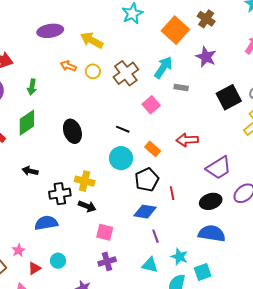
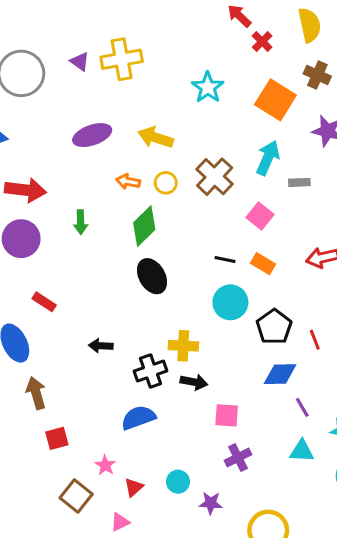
green diamond: (27, 123) -> (144, 226), moved
orange rectangle: (153, 149) -> (263, 264), moved
cyan circle: (58, 261) -> (178, 482), moved

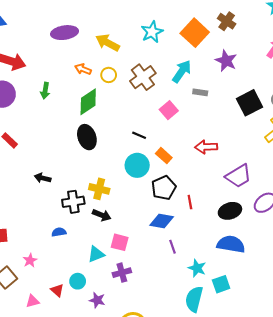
cyan star: (208, 87) -> (152, 32), moved
orange rectangle: (263, 264) -> (164, 156), moved
blue semicircle: (138, 418) -> (59, 232), size x0.6
cyan triangle: (302, 451) -> (96, 254), moved, turned -36
red triangle: (134, 487) -> (57, 290), moved, turned -48

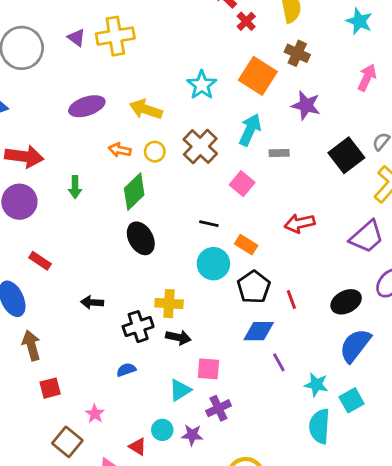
purple trapezoid: (238, 176) -> (367, 237), moved
blue semicircle: (231, 244) -> (355, 345), turned -52
purple star: (97, 300) -> (192, 435), moved

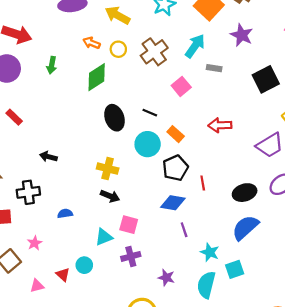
black ellipse: (141, 238) -> (115, 118), moved
black cross: (138, 327) -> (28, 192), moved
purple star: (192, 435) -> (166, 278), moved

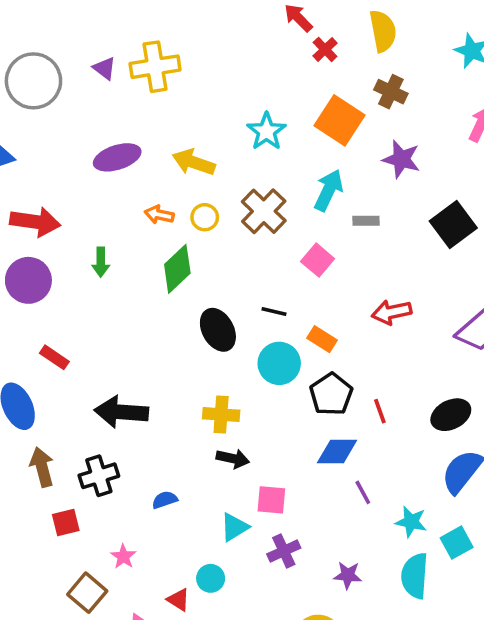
black arrow: (48, 157) -> (121, 412), size x1.8

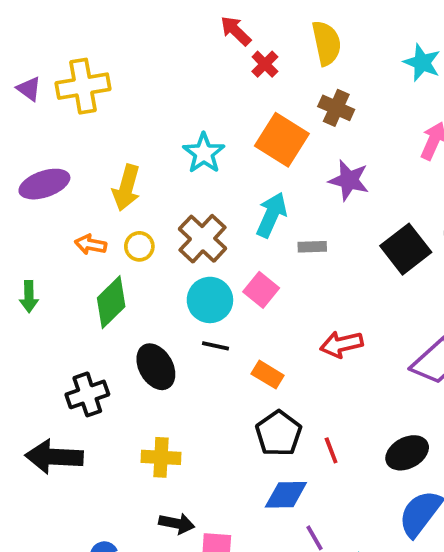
yellow arrow: (194, 162) -> (126, 188), turned -93
cyan circle: (279, 363) -> (210, 300), moved
black arrow: (233, 459) -> (177, 523), moved
black cross: (99, 476) -> (87, 394), moved

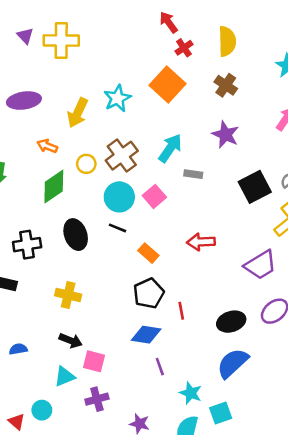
orange square: (282, 140) -> (167, 84), moved
cyan star: (204, 153) -> (117, 98), moved
yellow circle: (139, 246) -> (86, 164), moved

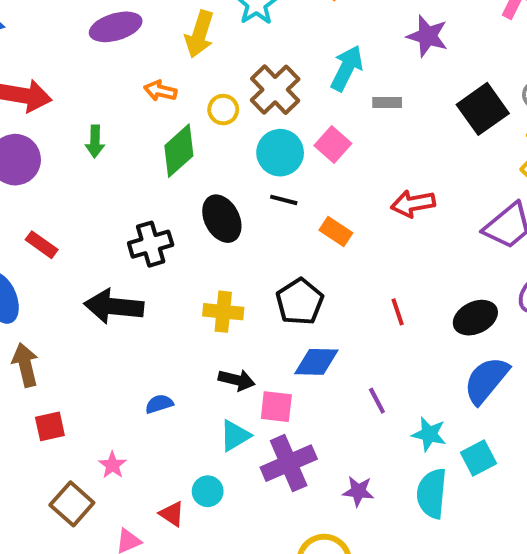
black pentagon: (149, 293) -> (300, 302), moved
blue diamond: (146, 335) -> (316, 362), moved
purple cross: (97, 399) -> (289, 463), size x1.5

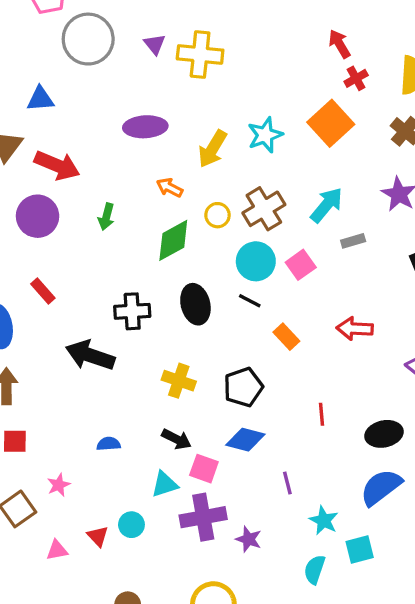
gray rectangle: (387, 103) -> (353, 241), turned -30
purple star: (358, 491) -> (249, 539), moved
cyan semicircle: (432, 493) -> (315, 569), size x0.7

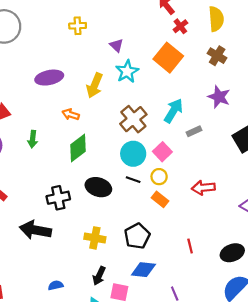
purple triangle: (155, 44) -> (116, 45), moved
yellow cross: (200, 54) -> (78, 26), size x0.6
yellow circle: (217, 215) -> (159, 177), moved
black ellipse: (195, 304) -> (98, 187), turned -50
black arrow: (177, 439) -> (99, 276), turned 96

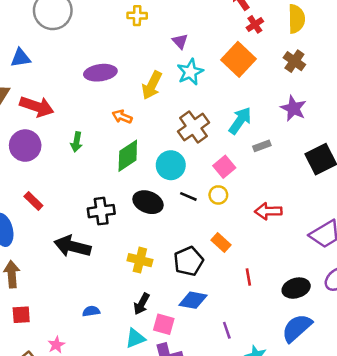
cyan circle: (133, 154) -> (171, 165), moved
orange rectangle: (160, 199) -> (221, 243), moved

